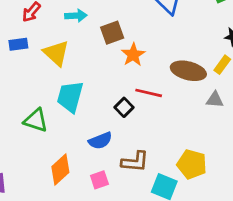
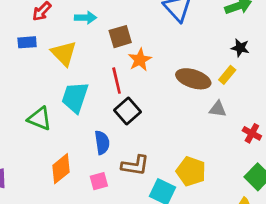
red line: (149, 93) -> (117, 81), moved, turned 60
black square: (124, 107) -> (128, 111), size x1.4
blue semicircle: (100, 141) -> (102, 143), turned -80

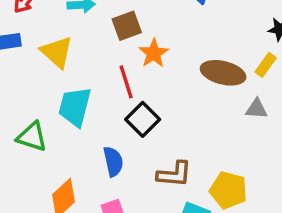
brown L-shape: (135, 165) -> (174, 174), moved

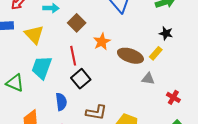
brown square: (127, 26) -> (77, 23), turned -30
orange star: (154, 53) -> (102, 42), moved

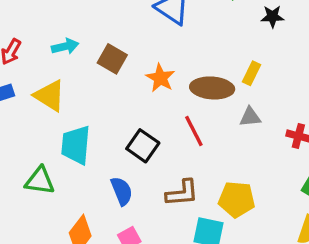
black star: (166, 33) -> (272, 16), moved
red line: (73, 56) -> (194, 131), moved

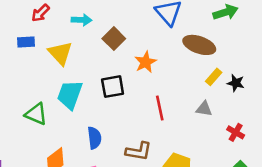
black star: (272, 16) -> (236, 83), moved
brown ellipse: (212, 88) -> (199, 45), moved
black square: (143, 146) -> (113, 87), moved, turned 30

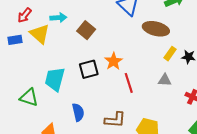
yellow triangle: (60, 53) -> (40, 34), moved
orange star: (145, 62) -> (113, 61), moved

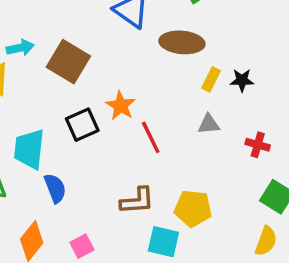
brown square: (86, 30) -> (68, 62), size x1.4
blue semicircle: (78, 112) -> (55, 188), moved

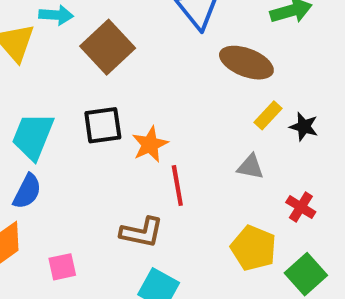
orange star: (121, 106) -> (150, 144), moved
red line: (151, 137) -> (177, 186), moved
blue semicircle: (55, 188) -> (27, 191), moved, turned 32
yellow pentagon: (193, 208) -> (254, 248), moved

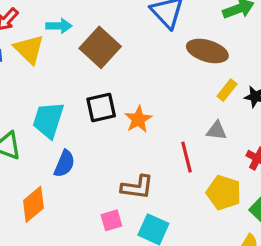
red line: (177, 186) -> (186, 157), moved
blue semicircle: (27, 191) -> (64, 164), moved
pink square: (62, 267) -> (111, 220), moved

